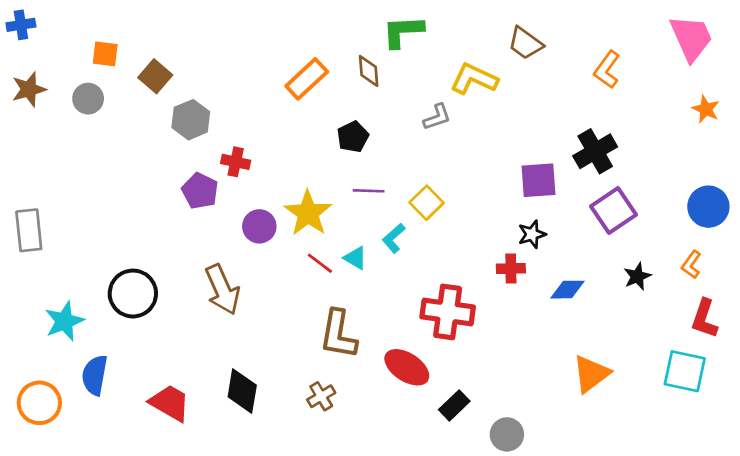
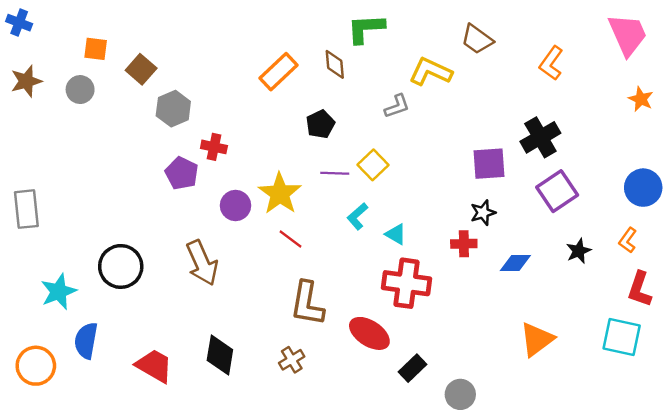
blue cross: (21, 25) -> (19, 23), turned 30
yellow square: (427, 203) -> (373, 165), moved
cyan triangle: (355, 258) -> (396, 234), moved

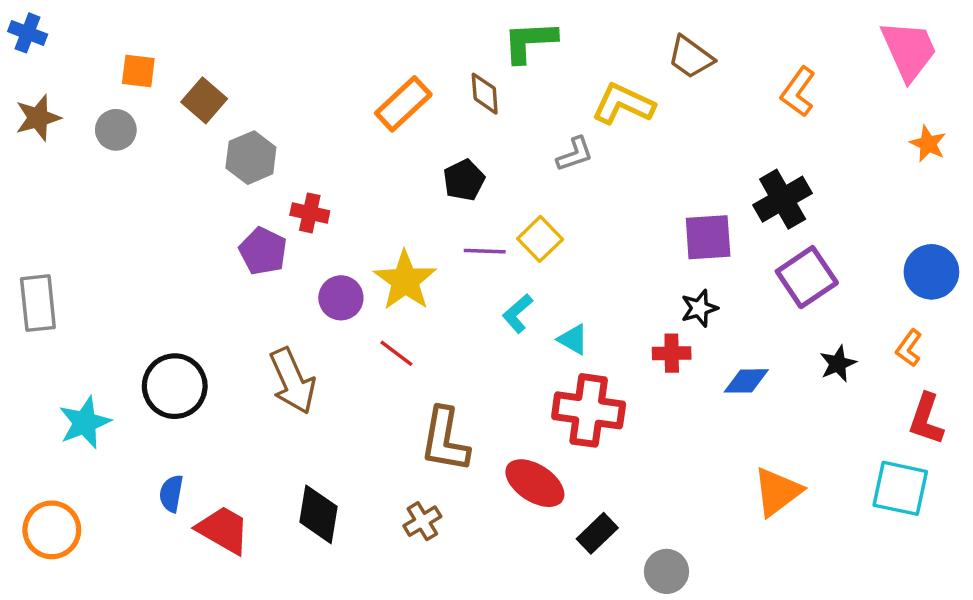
red line: (291, 239) -> (396, 353), moved
blue semicircle: (86, 341) -> (171, 494), moved, size x0.7

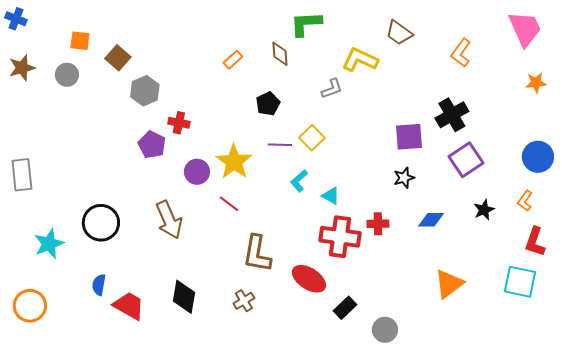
orange rectangle: (403, 104) -> (233, 60), size x0.6
orange star: (928, 144) -> (536, 83), turned -30
red cross: (672, 353) -> (378, 224), moved

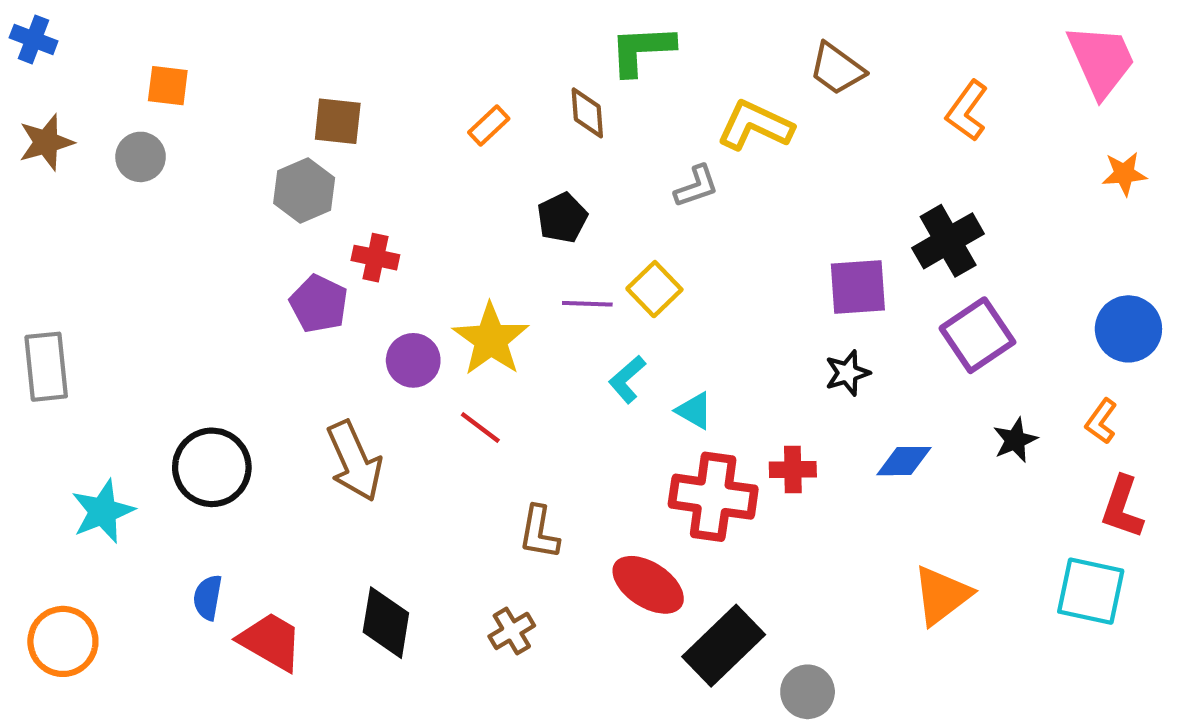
brown square: (118, 58) -> (338, 121), moved, turned -35
brown L-shape: (257, 254) -> (539, 532), size x0.7
black rectangle: (345, 308) -> (724, 646), size x1.6

